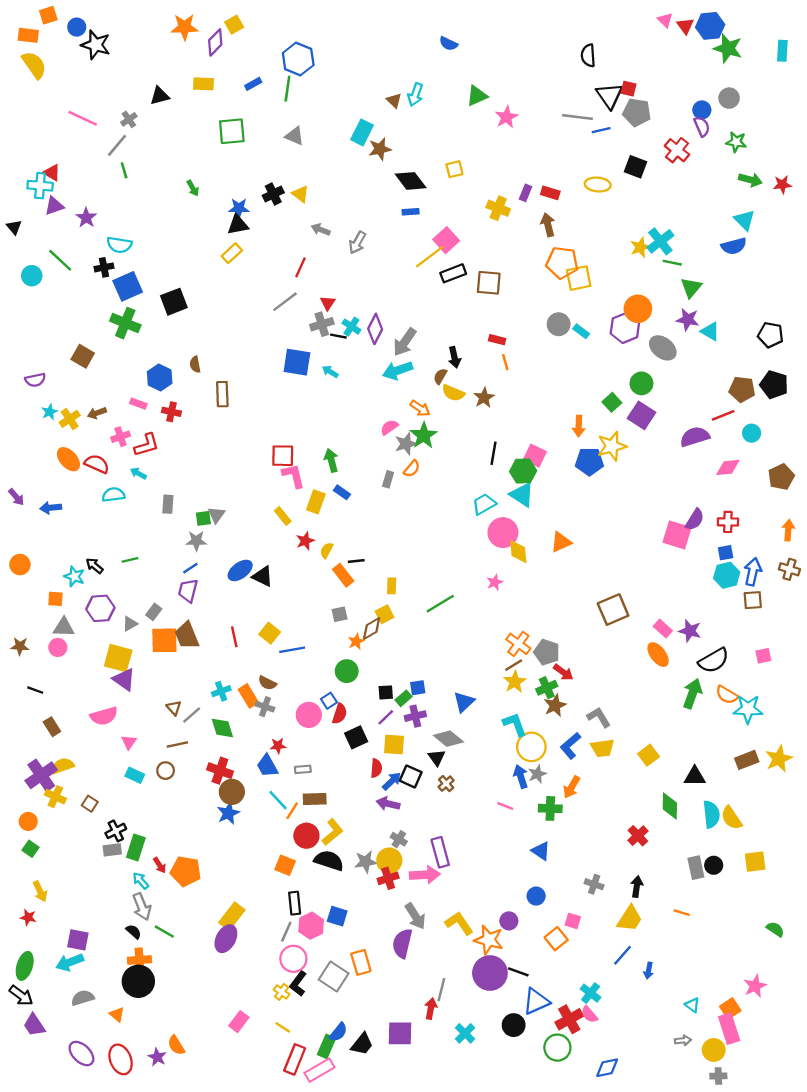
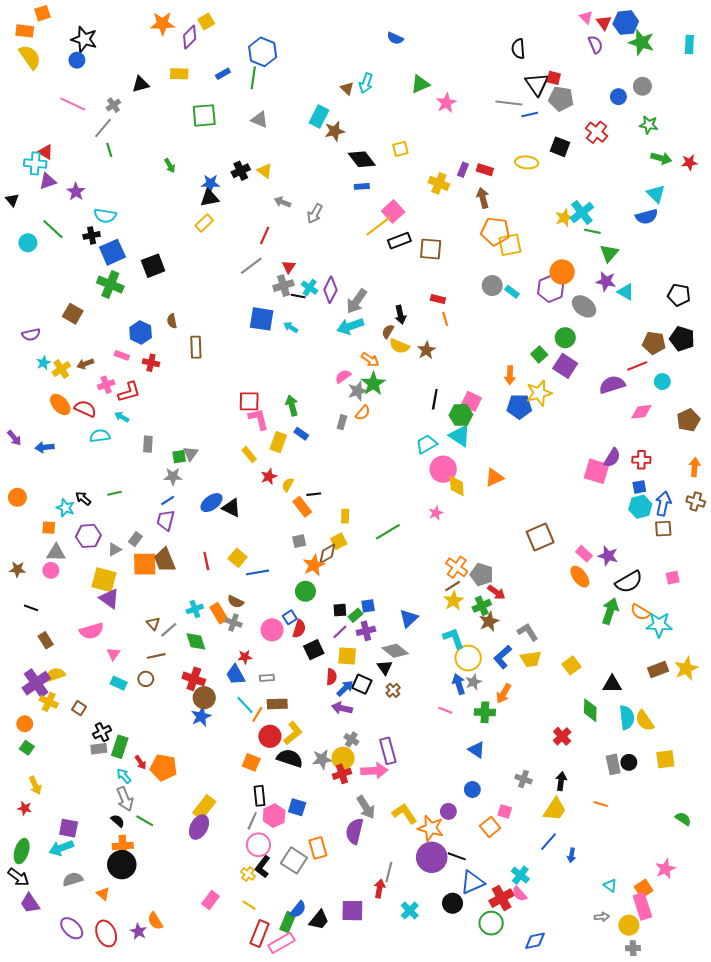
blue circle: (77, 27) -> (77, 60), moved
purple semicircle: (702, 127) -> (595, 45), moved
orange star: (356, 642) -> (314, 565), size x1.5

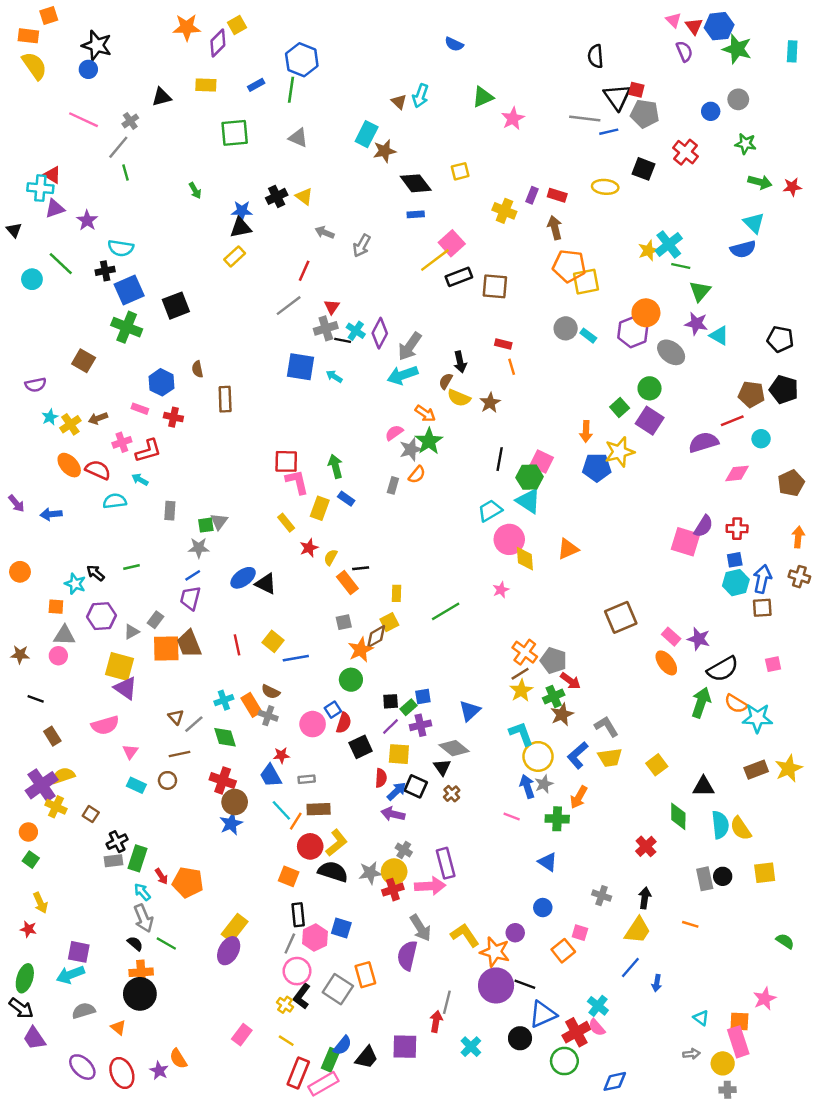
orange square: (643, 889) -> (739, 1021), turned 36

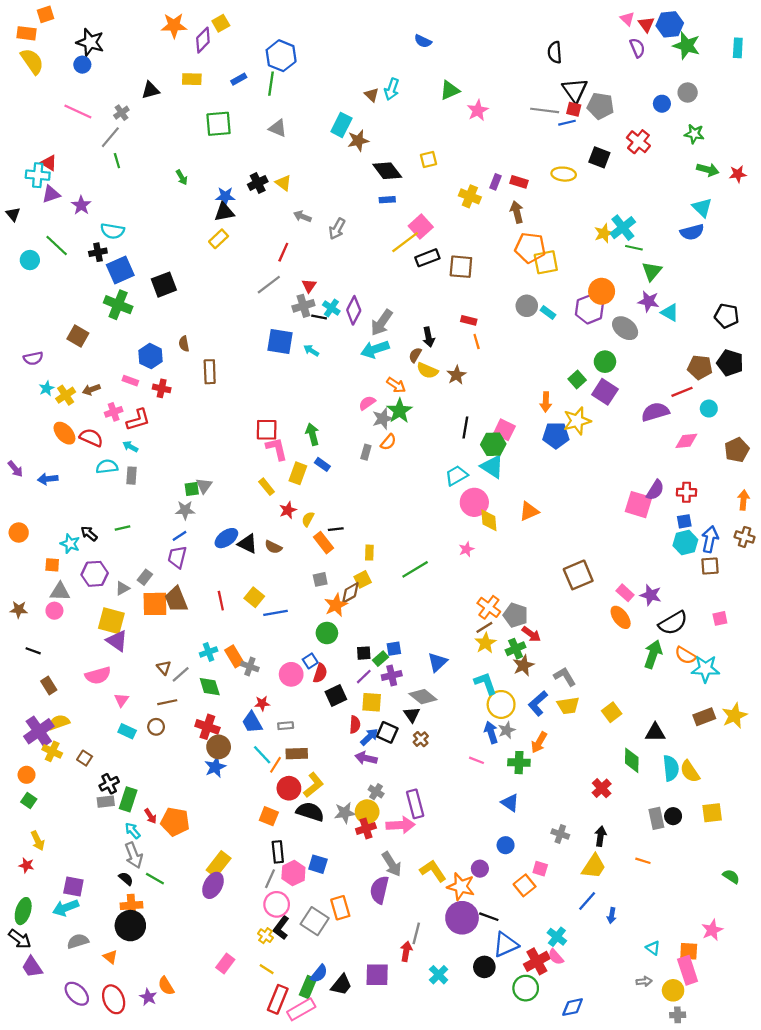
red square: (636, 90) -> (574, 109), moved
gray rectangle: (170, 511) -> (131, 476), moved
brown semicircle: (271, 692) -> (273, 547), moved

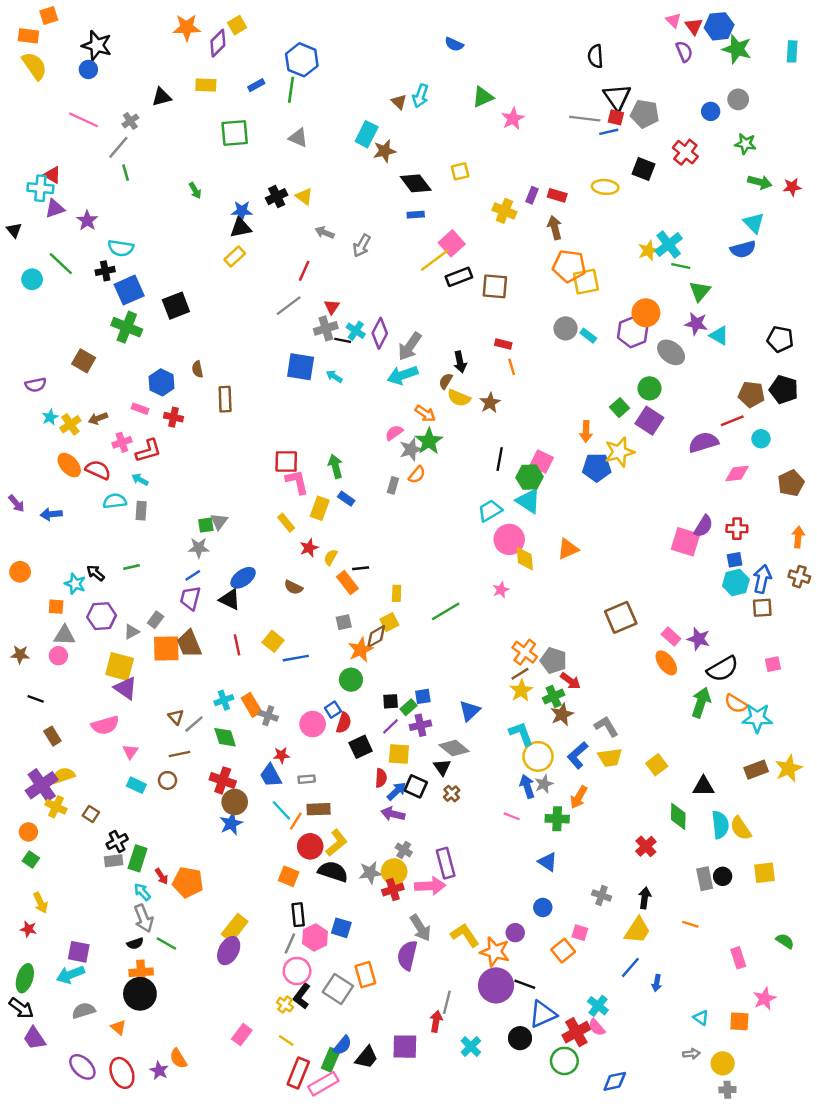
black triangle: (248, 544) -> (230, 599), moved
black semicircle: (126, 879) -> (135, 943), turned 120
pink rectangle: (688, 970) -> (738, 958), moved, size x0.7

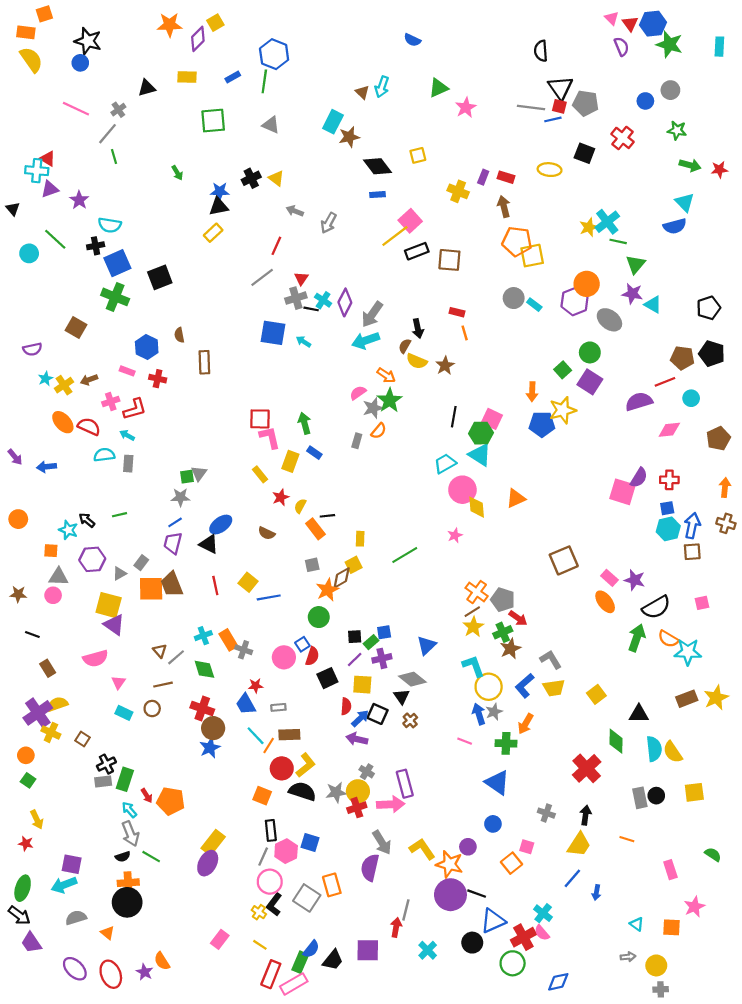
black pentagon: (780, 339) -> (709, 308), turned -30
red cross: (646, 846) -> (587, 768), size x1.5
blue triangle: (548, 862) -> (497, 783), size x1.4

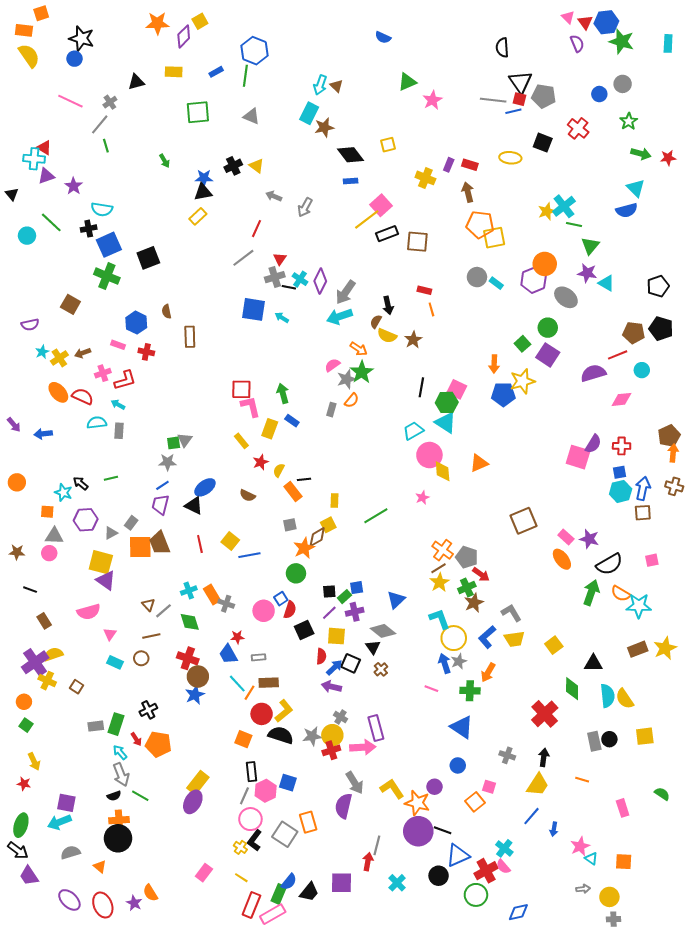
cyan arrow: (382, 87) -> (320, 85), moved
green star: (677, 130) -> (629, 121), turned 30
brown pentagon: (718, 438) -> (669, 436), moved
black cross: (106, 764) -> (148, 710), moved
pink star: (694, 907) -> (580, 846), moved

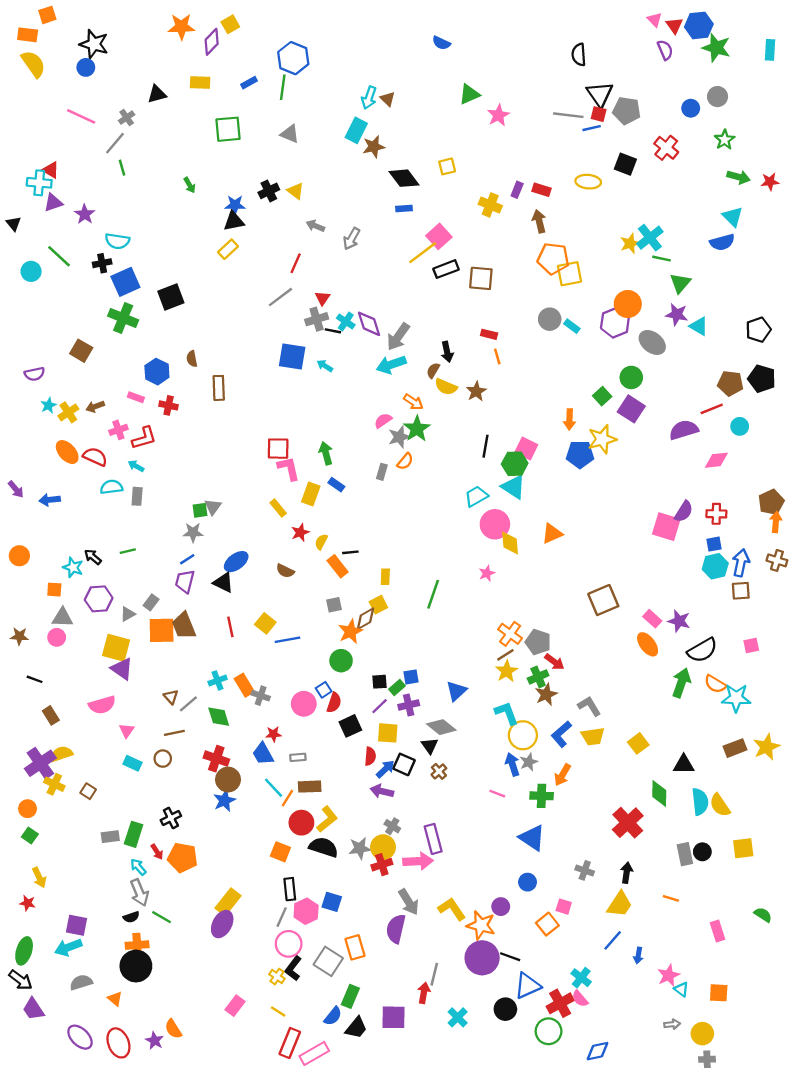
purple diamond: (320, 281) -> (369, 324), turned -45
green line: (376, 516) -> (433, 594), turned -40
green rectangle: (279, 894) -> (350, 996), moved

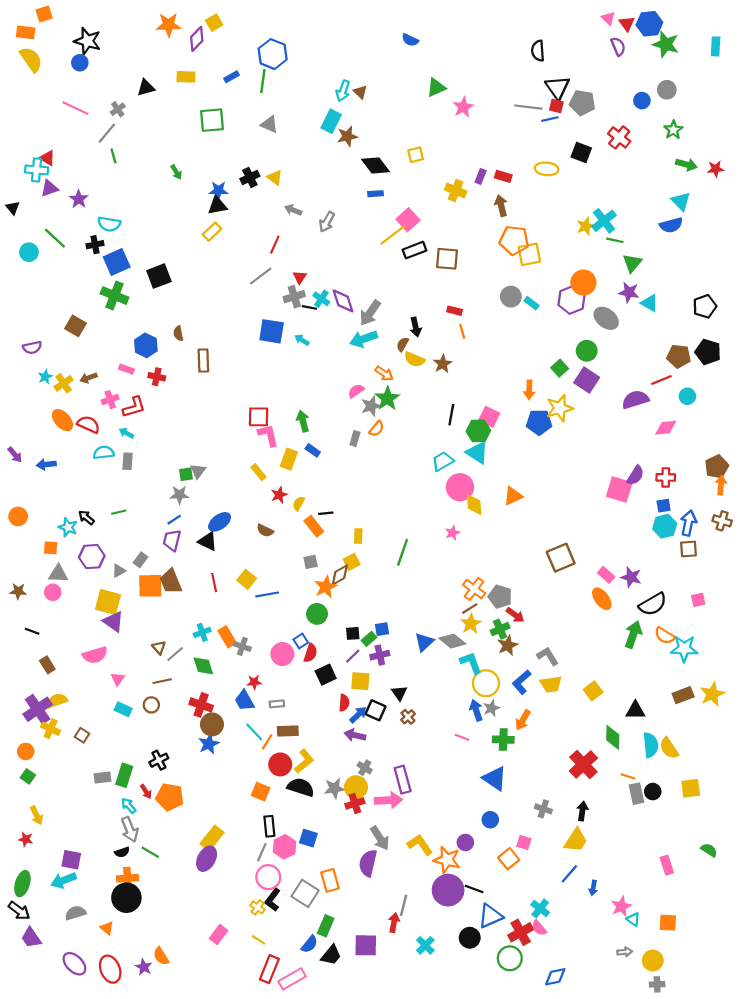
gray diamond: (441, 727) -> (452, 641), moved
orange line: (671, 898) -> (628, 776), moved

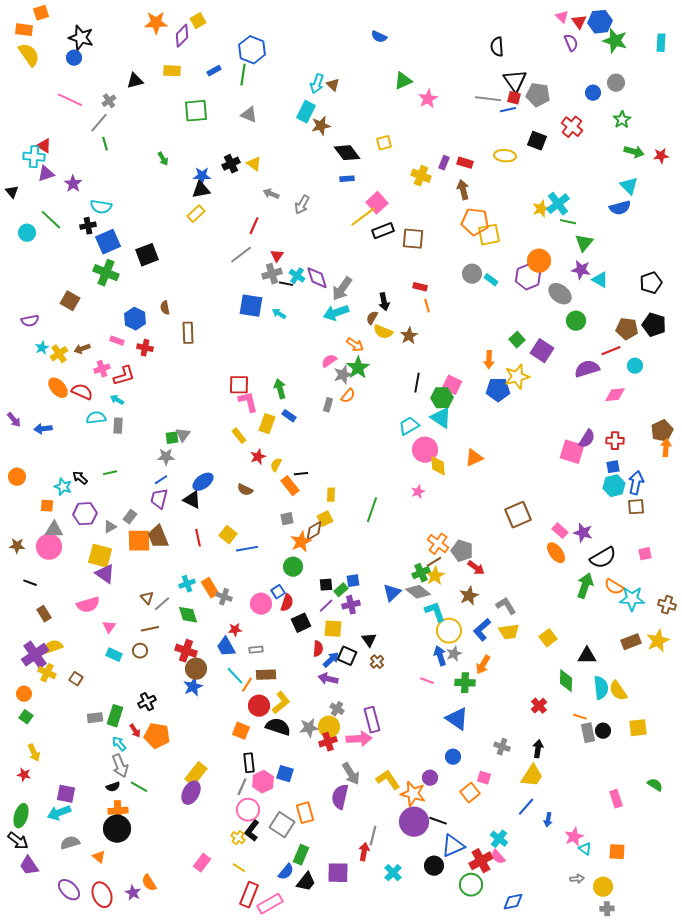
green circle: (587, 351) -> (576, 321), moved
brown cross: (722, 521) -> (667, 605), moved
pink circle: (53, 592) -> (49, 547), size x1.6
green cross: (500, 629) -> (421, 573), moved
red cross: (583, 764) -> (539, 706), size x0.6

